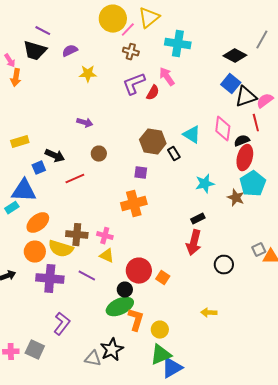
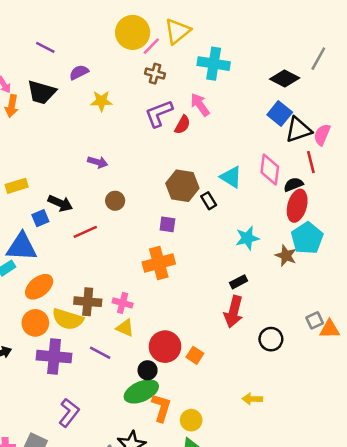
black trapezoid: (35, 51) -> (42, 92), moved
pink semicircle: (265, 101) -> (322, 135), turned -30

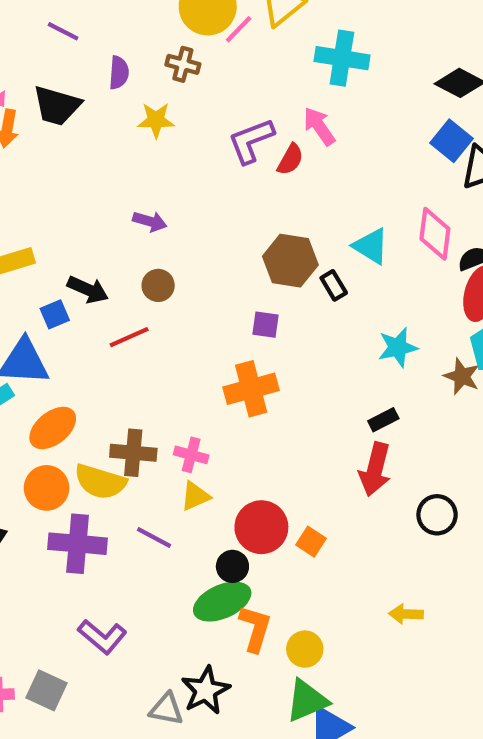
purple semicircle: (79, 72) -> (119, 73), turned 120
brown cross: (155, 74) -> (183, 64), moved
brown circle: (115, 201) -> (158, 285), moved
yellow triangle: (125, 328) -> (195, 496), turned -48
purple L-shape: (69, 413) -> (102, 637), turned 92

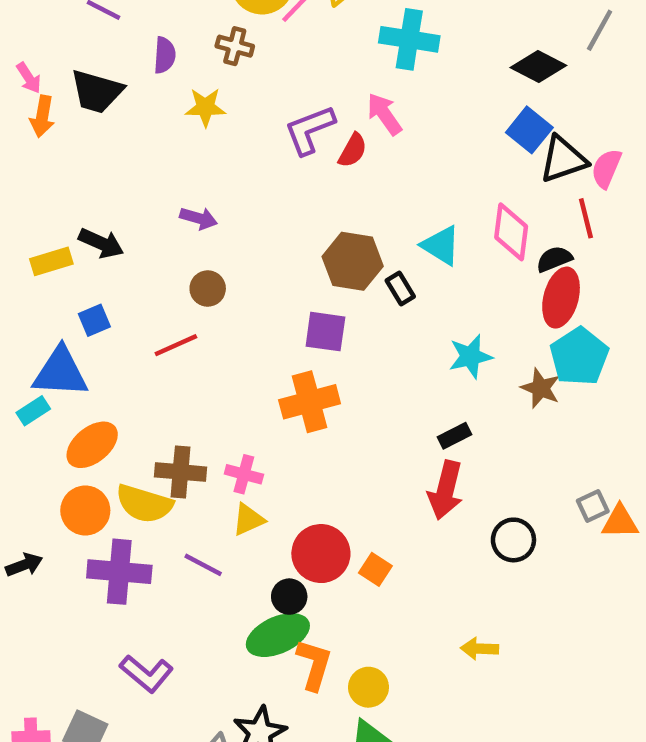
black arrow: (88, 290) -> (101, 243), moved
purple square: (266, 325) -> (325, 332), size x1.4

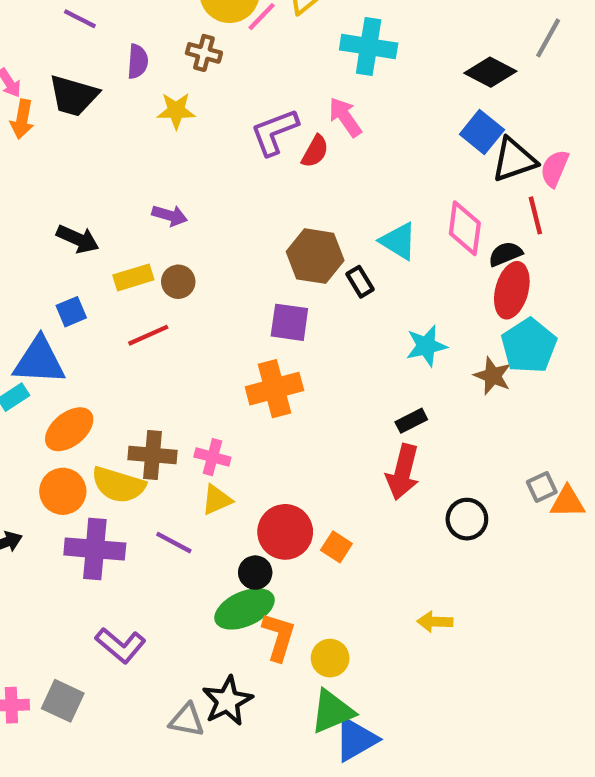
yellow rectangle: (51, 261) -> (133, 277), moved

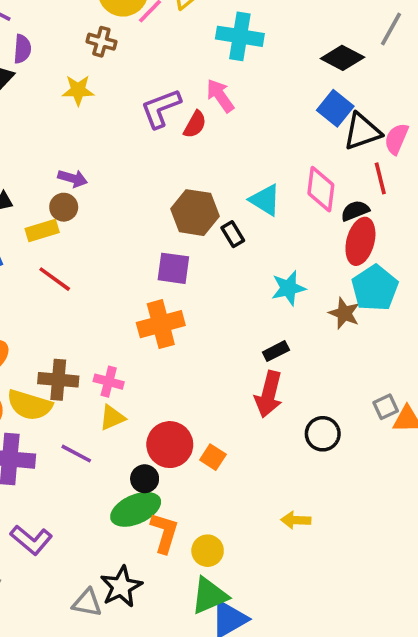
purple semicircle: (138, 61) -> (22, 49), moved
brown circle: (178, 282) -> (64, 207), moved
red line: (148, 335) -> (55, 279), turned 60

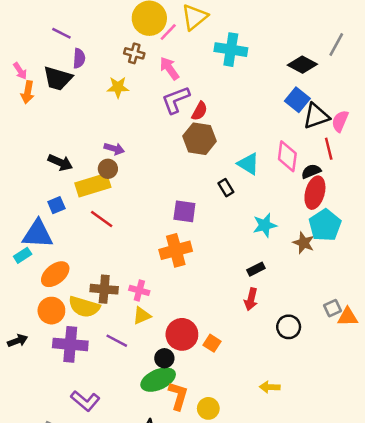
pink arrow: (220, 96) -> (169, 68), moved
brown hexagon: (195, 213) -> (200, 139), moved
yellow rectangle: (42, 231) -> (93, 185), size x1.5
red arrow: (269, 394) -> (251, 299), size x0.7

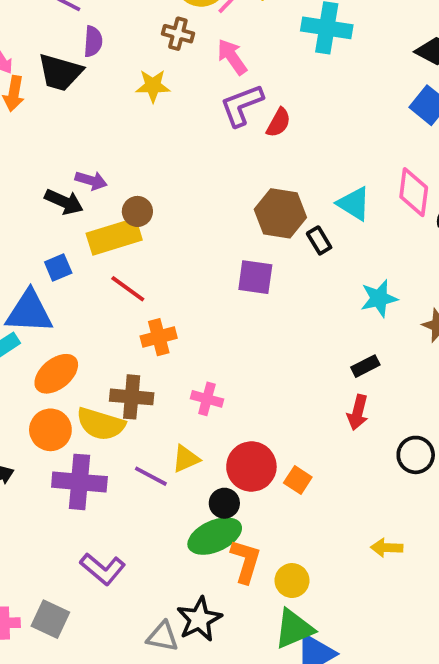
brown hexagon: (200, 139) -> (280, 213), moved
purple arrow: (114, 149) -> (91, 181), moved
orange cross: (176, 250) -> (159, 337), moved, size x0.7
pink cross: (139, 290) -> (207, 399), moved
yellow triangle: (142, 316) -> (186, 459), moved

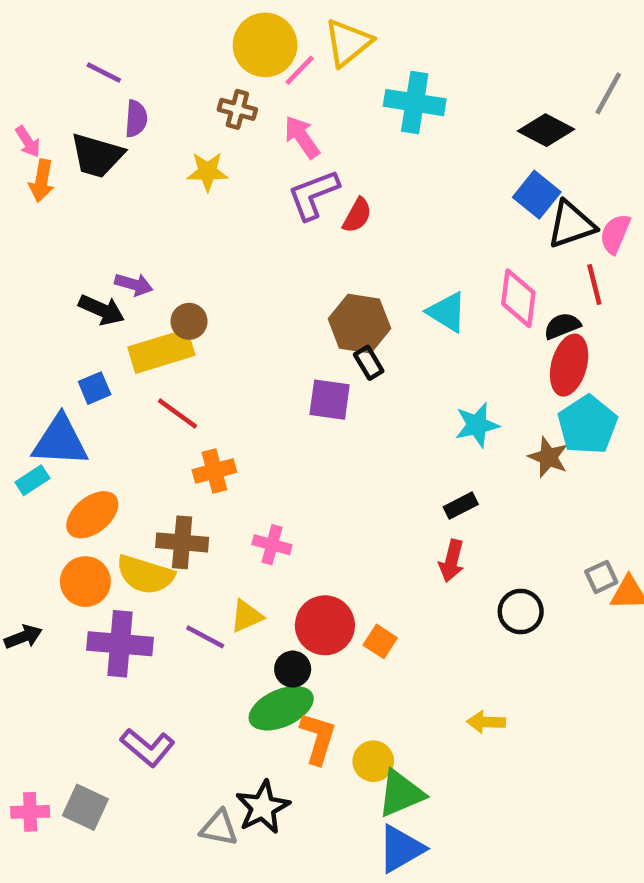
black rectangle: (319, 240) -> (369, 363), moved
green triangle: (294, 629) -> (401, 793), moved

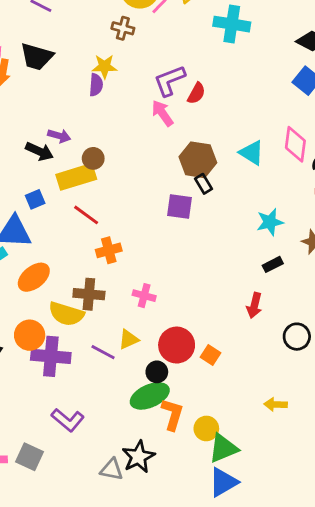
purple semicircle: (136, 119) -> (96, 85), moved
pink arrow: (302, 137) -> (162, 113), moved
black rectangle: (461, 506) -> (273, 264), moved
orange circle: (85, 582) -> (30, 335), moved

